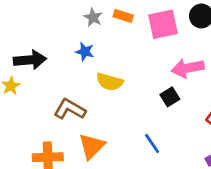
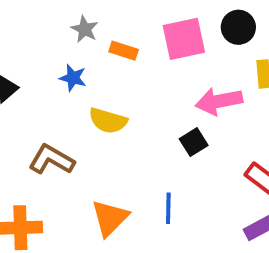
orange rectangle: (123, 16) -> (124, 51), moved
blue line: (152, 143) -> (168, 208), turned 35
orange triangle: (92, 146) -> (110, 218), moved

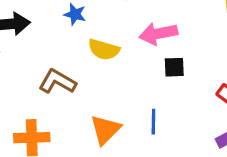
pink arrow: (219, 101) -> (158, 34), moved
black square: (194, 142) -> (174, 67), turned 30

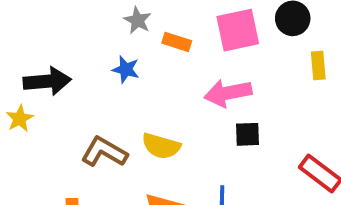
yellow semicircle: (104, 50) -> (161, 146), moved

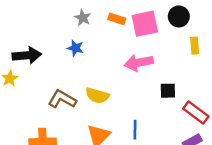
orange rectangle: (177, 42) -> (117, 19), moved
black square: (248, 134) -> (168, 91), moved

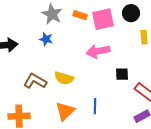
gray star: (83, 18) -> (52, 14), size x1.5

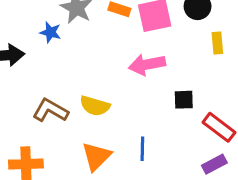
blue star: (46, 39) -> (50, 32), moved

